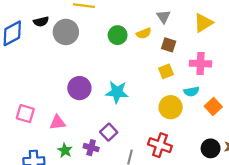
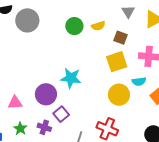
gray triangle: (163, 17) -> (128, 12), moved
yellow square: (166, 71) -> (117, 62), size x1.5
purple circle: (79, 88) -> (46, 94), moved

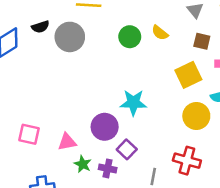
yellow semicircle: (98, 26) -> (160, 33), turned 64
brown square: (120, 38) -> (202, 41), moved
green star: (20, 129) -> (83, 164), moved

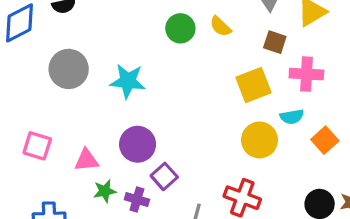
gray circle: (70, 37) -> (69, 69), moved
cyan star: (133, 103) -> (128, 81), moved
green star: (83, 164) -> (105, 191), turned 30

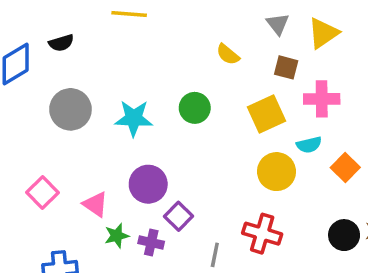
green circle: (180, 28) -> (195, 108), moved
pink square: (37, 146) -> (42, 192), turned 32
pink triangle: (86, 160) -> (95, 204), turned 44

